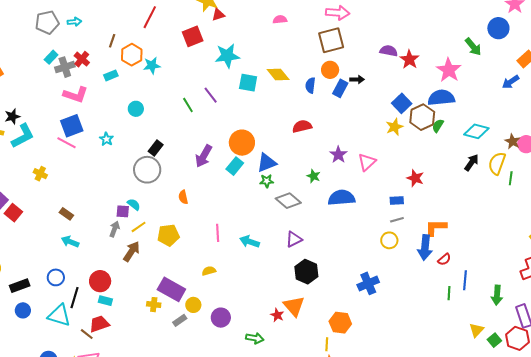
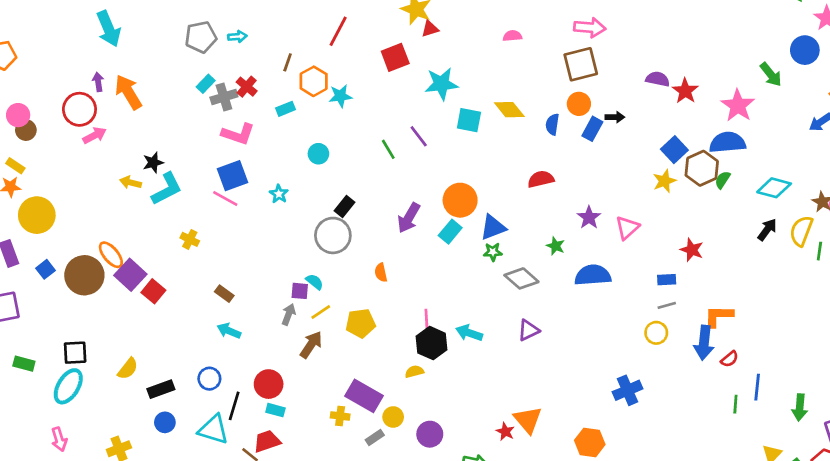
black hexagon: (306, 272) -> (431, 343), moved

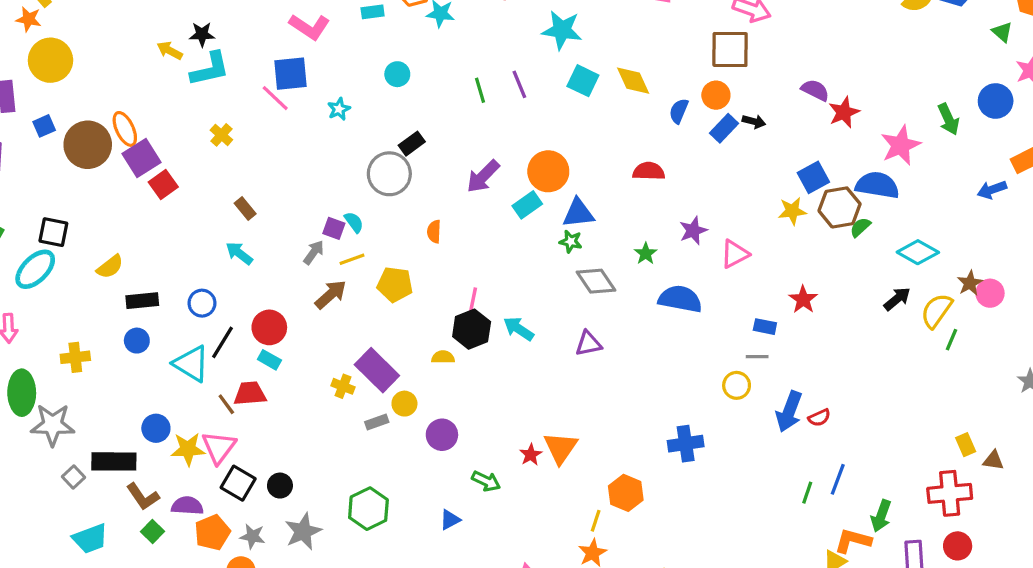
orange L-shape: (719, 316) -> (853, 541), moved
red semicircle: (730, 359) -> (819, 418), moved

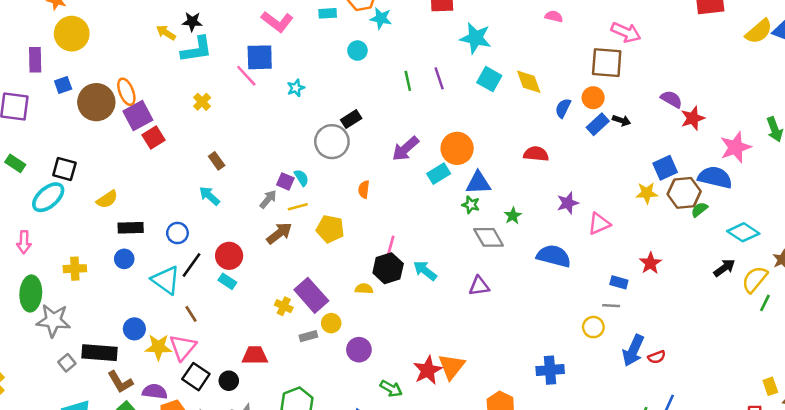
cyan circle: (397, 74) -> (357, 51), moved
green star: (646, 254) -> (513, 216), moved
red trapezoid: (250, 394) -> (255, 355), moved
red star: (531, 455) -> (428, 370), size x1.6

